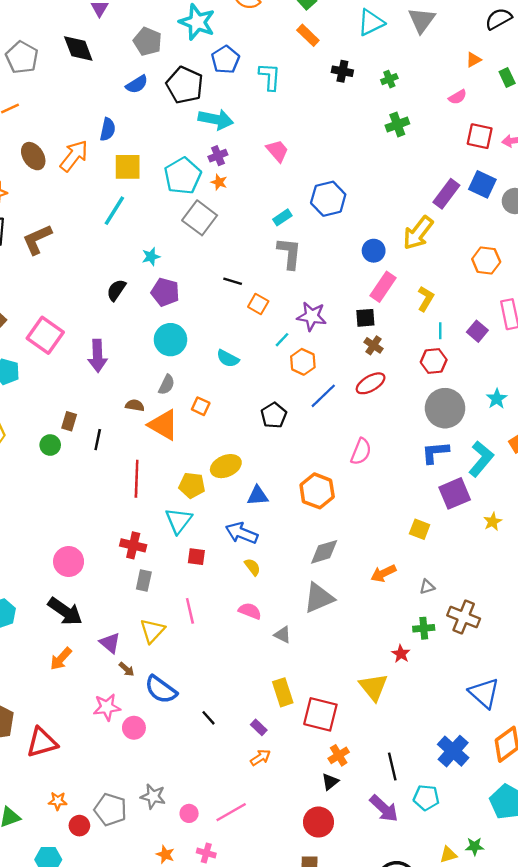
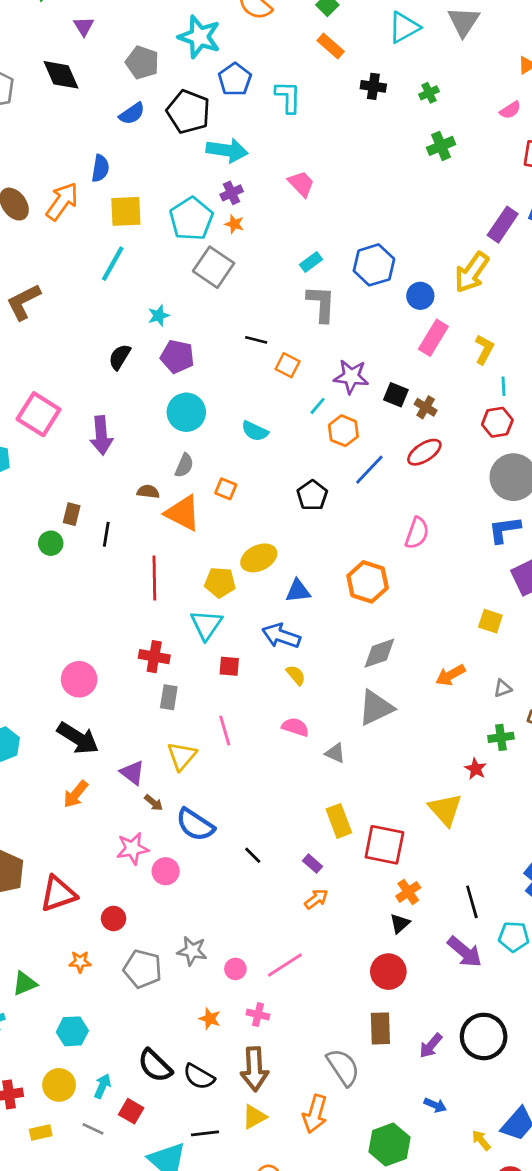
blue hexagon: (328, 199) -> (374, 265), moved
black square: (365, 318) -> (396, 395), moved, turned 30
red circle: (79, 826) -> (114, 918), moved

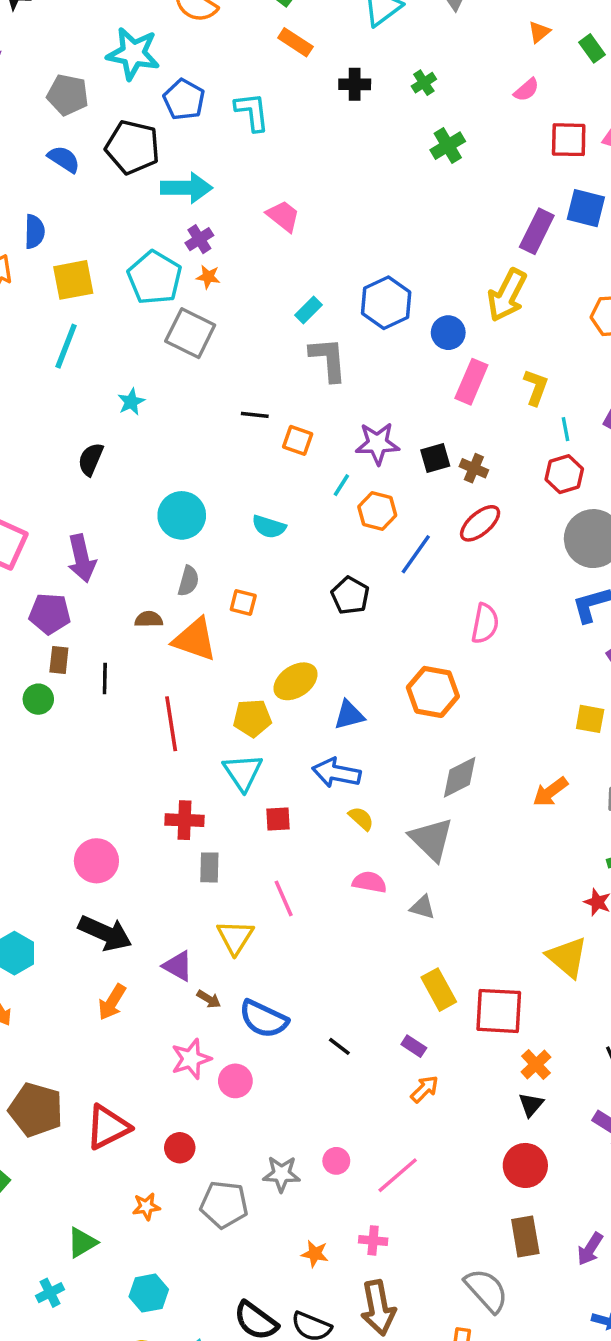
blue semicircle: (132, 114) -> (64, 159), turned -104
purple pentagon: (177, 357) -> (50, 614), moved
black square: (396, 395) -> (435, 458), turned -30
gray triangle: (376, 708) -> (431, 839), moved, turned -42
pink circle: (235, 969) -> (336, 1161), moved

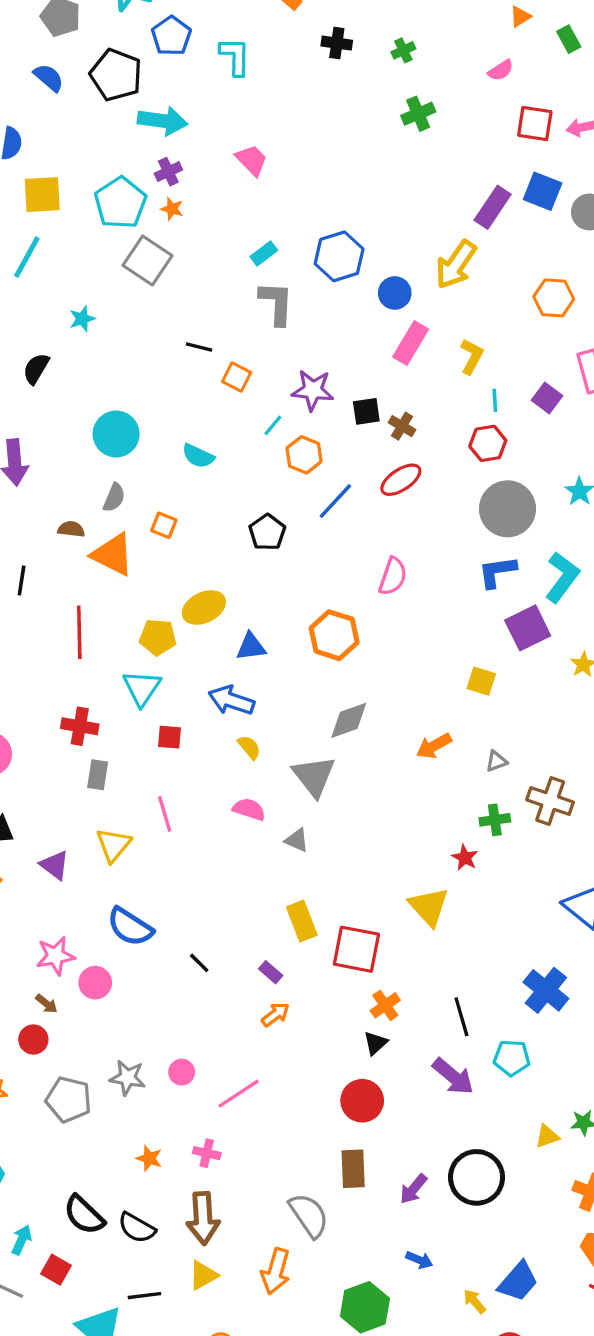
brown arrow: (209, 999) -> (46, 1004), moved

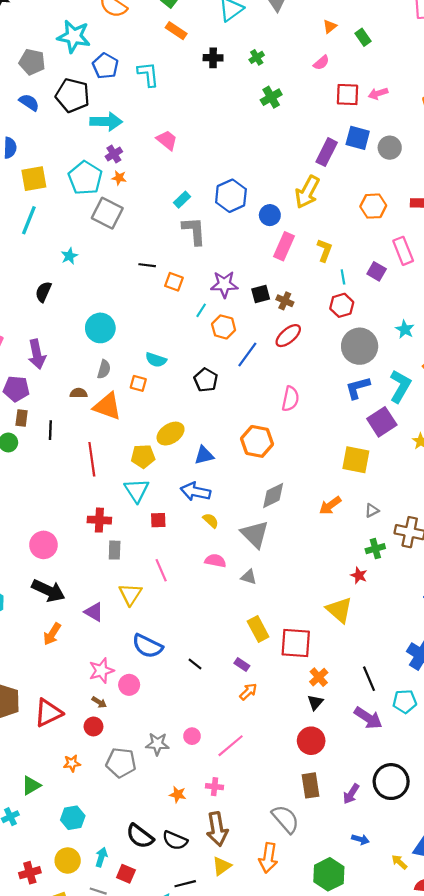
cyan semicircle: (198, 456) -> (156, 360), moved
yellow square: (481, 681) -> (356, 460), size x1.5

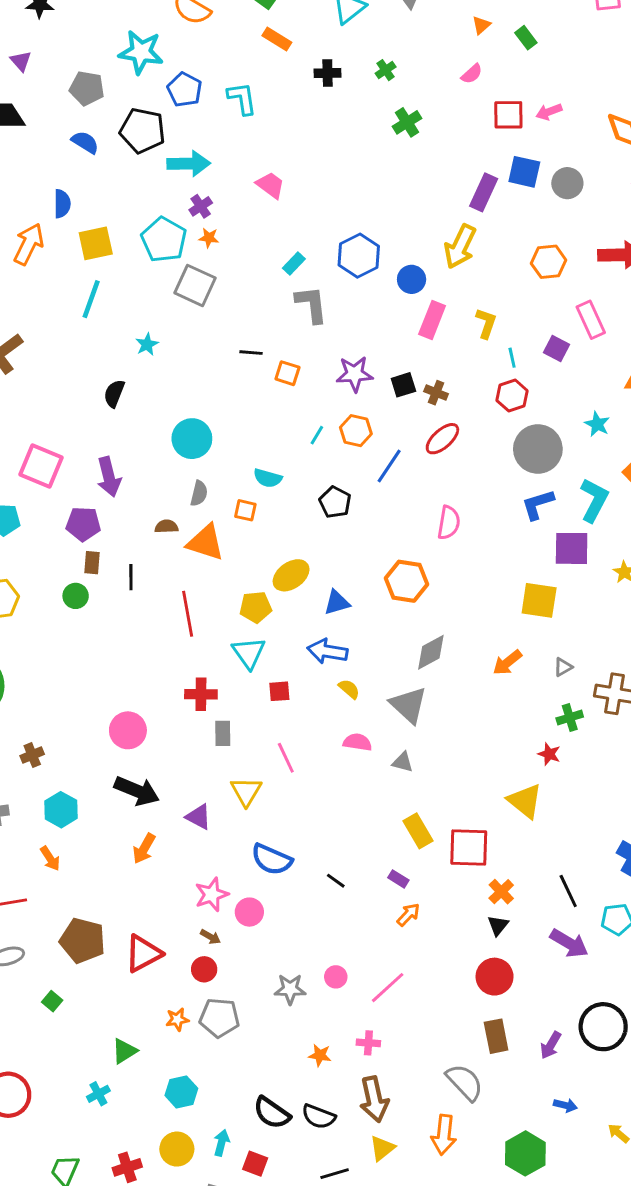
cyan line: (201, 310) -> (317, 435), moved
purple square: (382, 422) -> (572, 548), turned 36
gray pentagon: (121, 763) -> (219, 1018), moved

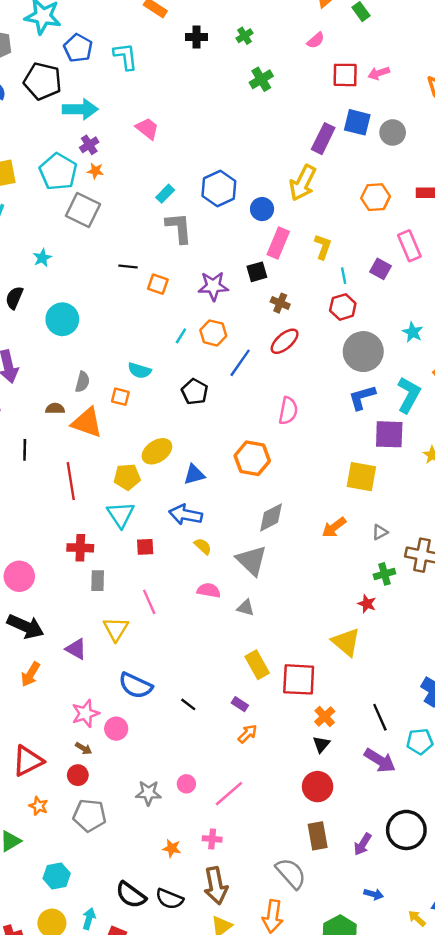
black square: (403, 385) -> (257, 272), moved
cyan circle: (192, 439) -> (62, 319), moved
orange star: (177, 1019) -> (39, 806), moved, turned 30

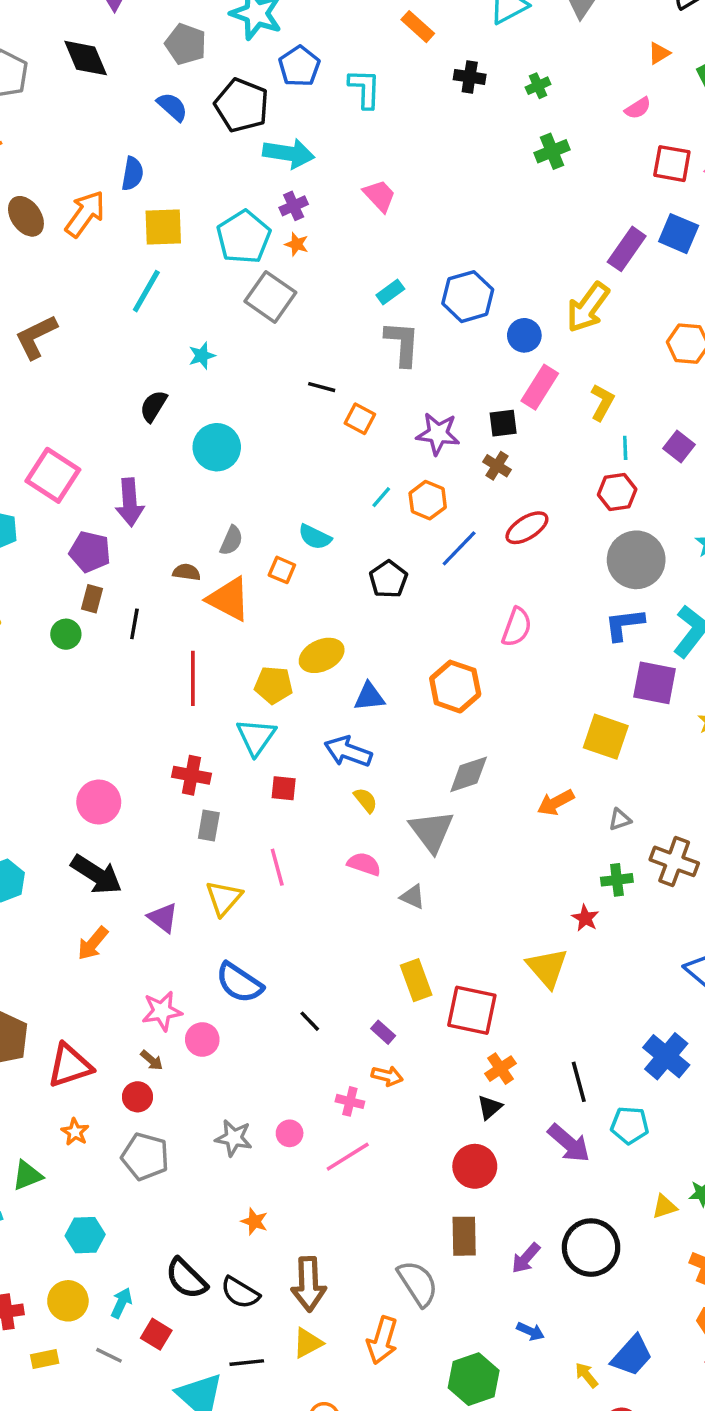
brown cross: (280, 303) -> (497, 466), moved
orange arrow: (247, 734) -> (387, 1076), turned 50
pink cross: (212, 839) -> (350, 1101), moved

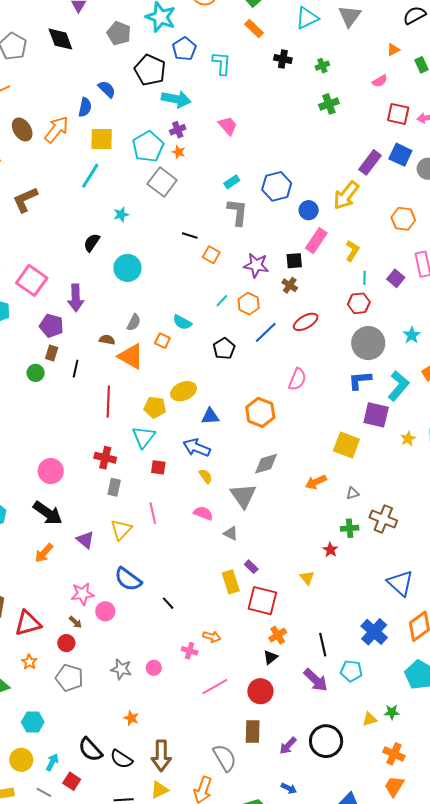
blue semicircle: (172, 107) -> (107, 89), moved
yellow triangle: (547, 968) -> (307, 578), size x0.6
purple rectangle: (383, 1032) -> (251, 567), moved
pink line: (348, 1157) -> (215, 687), moved

